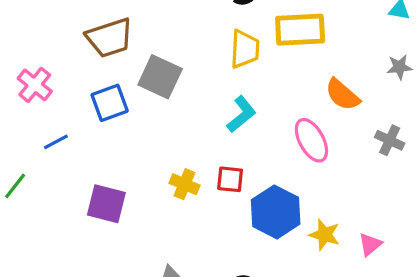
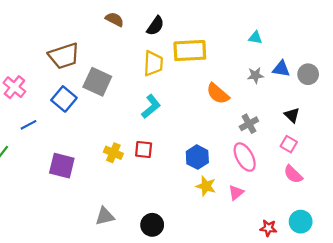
blue square: (110, 103) -> (64, 99), turned -30
pink ellipse: (311, 140) -> (245, 157), moved
gray cross: (390, 140) -> (249, 124), turned 36
blue hexagon: (276, 212) -> (197, 157), moved, size x0.7

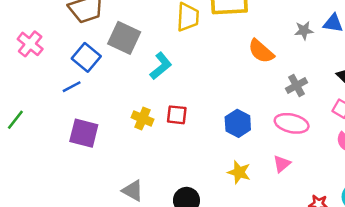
cyan L-shape: (151, 106) -> (161, 66), moved
blue line: (28, 125) -> (72, 87), moved
pink ellipse: (245, 157) -> (292, 123), turned -48
yellow star: (206, 186) -> (239, 172), moved
gray triangle: (105, 216) -> (133, 191), turned 42

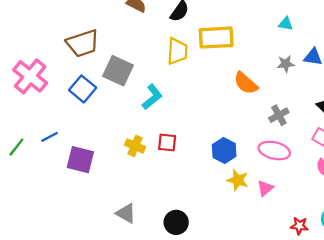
pink cross: (30, 44) -> (30, 76), size x1.4
blue line: (72, 87) -> (50, 137), moved
yellow star: (239, 172) -> (238, 180), moved

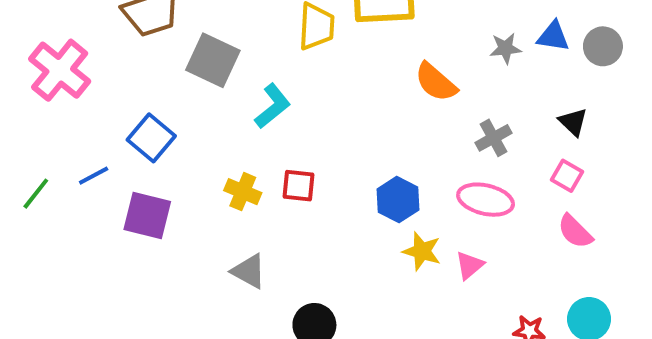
blue square: (83, 89) -> (151, 138), moved
gray triangle: (126, 213) -> (249, 271), moved

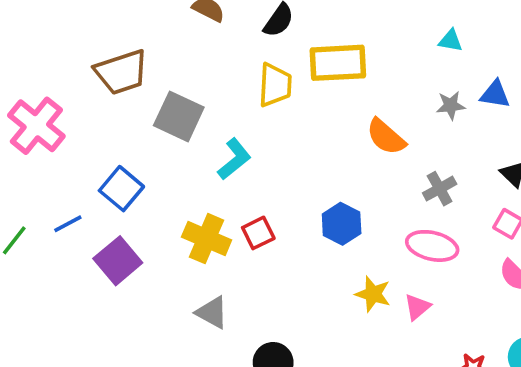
red square: (298, 186) -> (258, 233), turned -32
yellow cross: (243, 192) -> (207, 239), size x1.4
blue hexagon: (398, 200) -> (342, 224), moved
purple square: (147, 215) -> (118, 261), turned 36

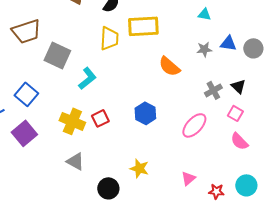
gray cross: (440, 189) -> (213, 90), moved
pink ellipse: (432, 246) -> (194, 125), turned -60
yellow star: (373, 294) -> (139, 168), moved
pink triangle: (417, 307) -> (188, 178), moved

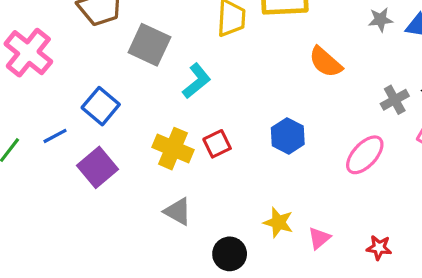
gray star: (204, 49) -> (381, 20), moved
pink triangle: (188, 178) -> (319, 238), moved
red star: (216, 191) -> (379, 248), moved

